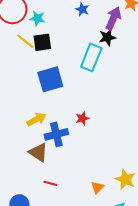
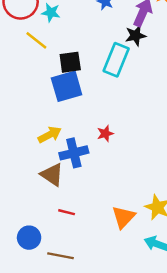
black square: (42, 42) -> (70, 62), moved
orange triangle: (97, 187) -> (123, 217), size x1.5

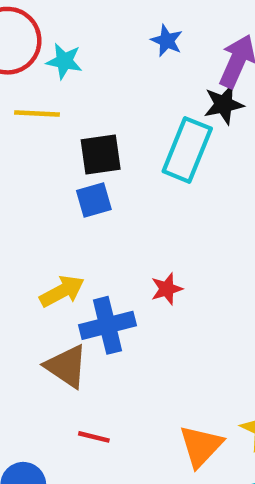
yellow line: (36, 40) -> (37, 114), turned -35
blue square: (67, 86) -> (94, 200), size x0.6

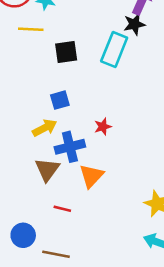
blue square: (94, 200) -> (60, 100), moved
brown triangle: (67, 366) -> (47, 170), turned 32
orange triangle: (201, 446) -> (91, 176), moved

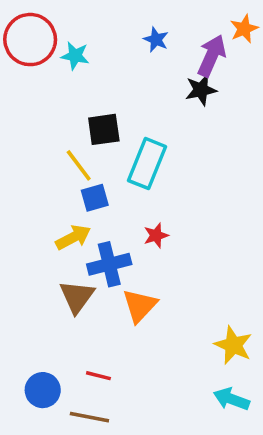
yellow line: (31, 29) -> (79, 165), moved, turned 50
cyan rectangle: (114, 49) -> (147, 164), moved
red line: (62, 209) -> (98, 376), moved

